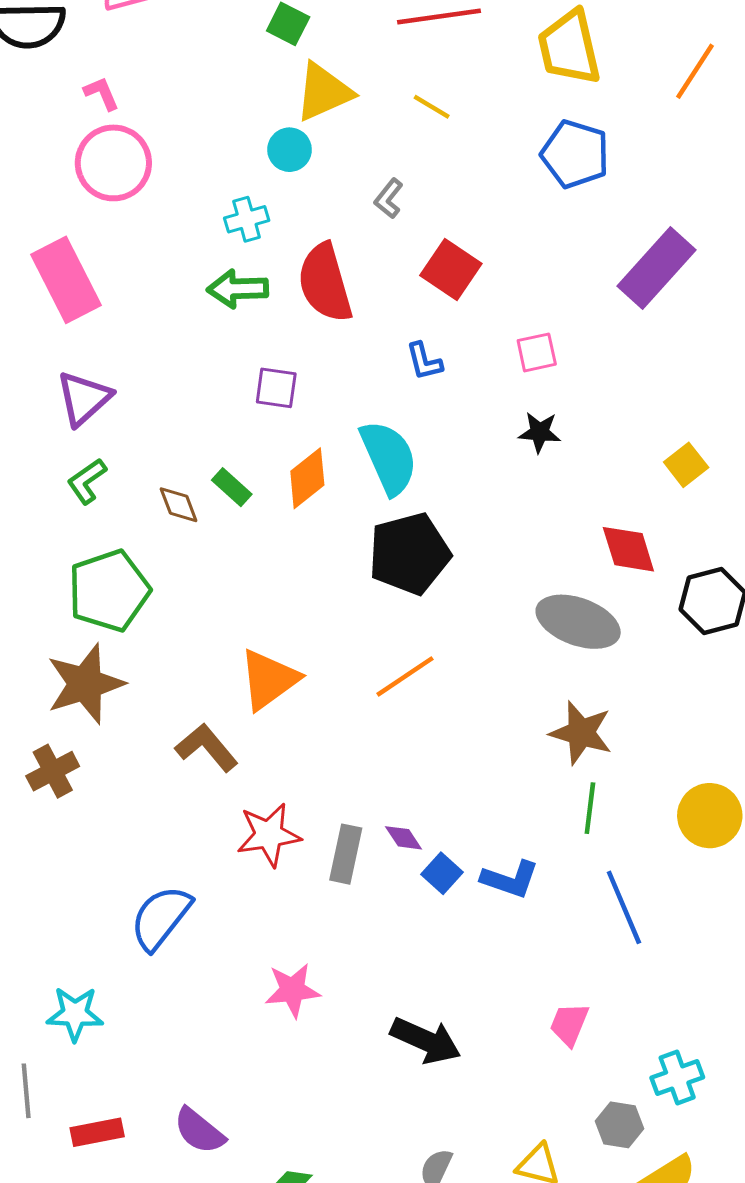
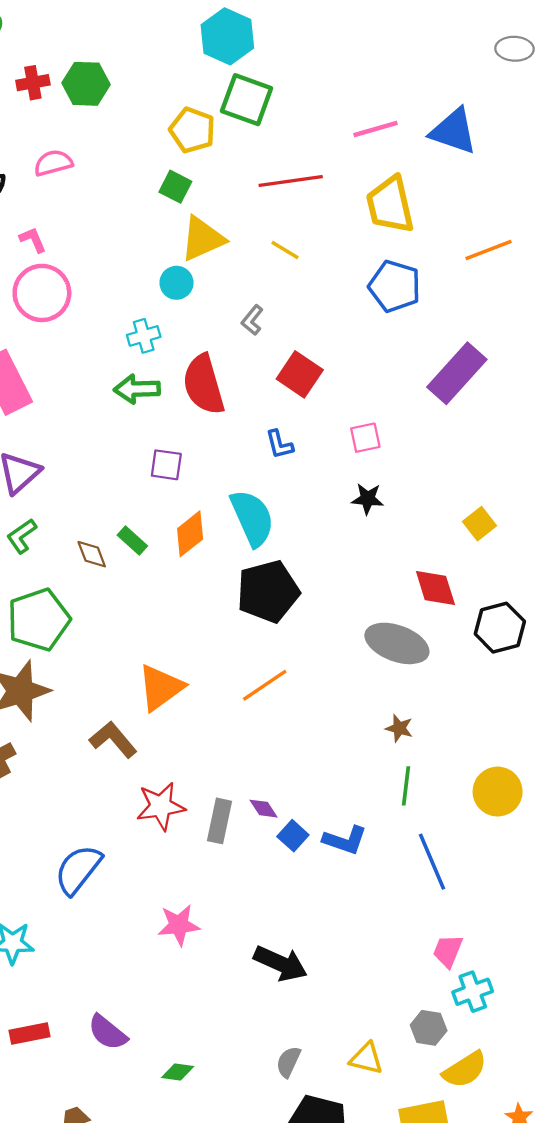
orange line: (695, 71) -> (489, 250), moved, turned 36
brown star: (581, 733) -> (399, 728), size x0.6
pink trapezoid: (569, 1024) -> (448, 951), moved

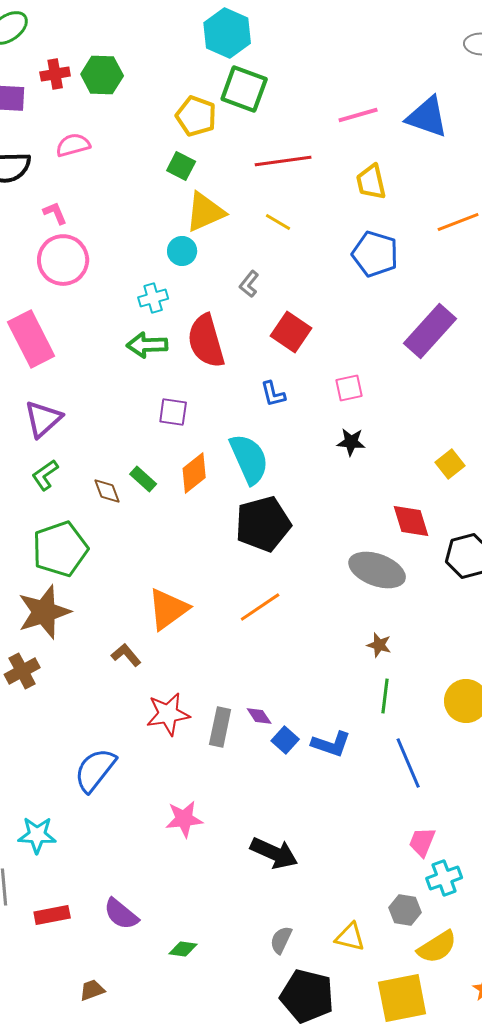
yellow trapezoid: (390, 205) -> (371, 182), size x0.7
brown L-shape: (113, 740) -> (126, 655), size x0.7

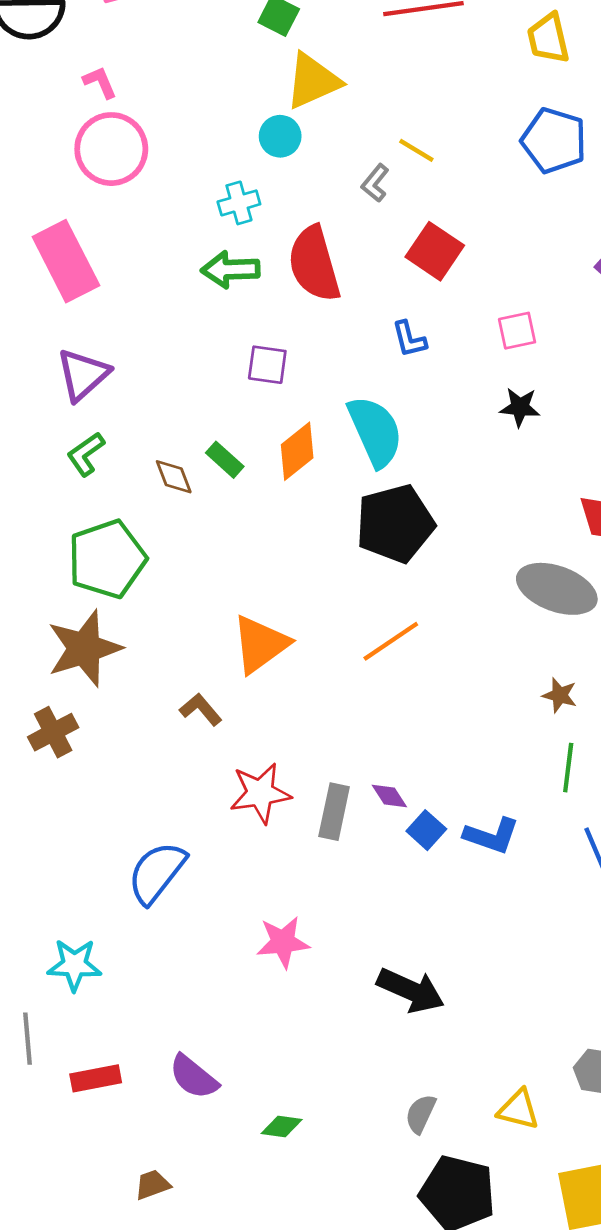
yellow line: (278, 222) -> (416, 150), moved

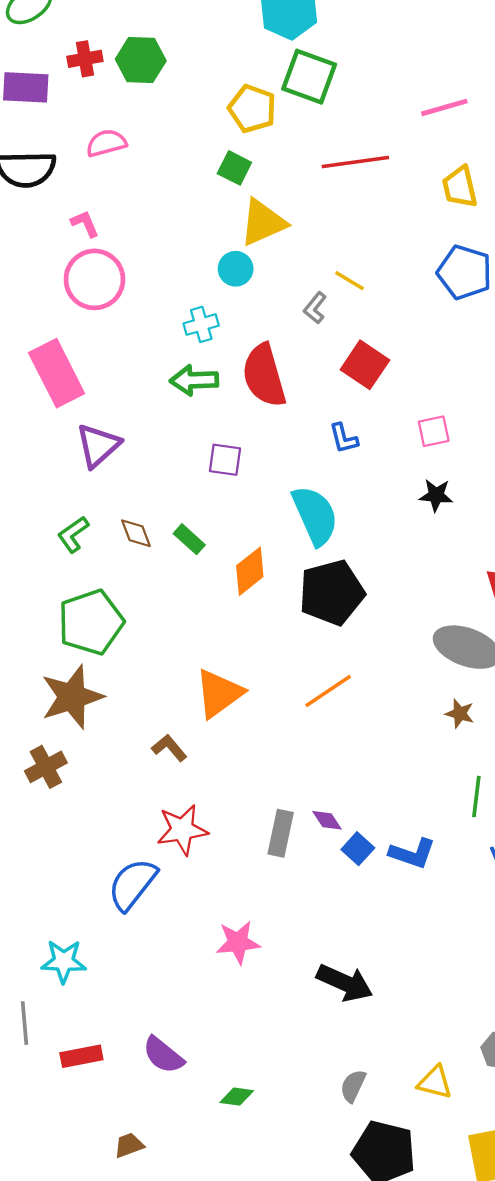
purple triangle: (83, 375) -> (98, 445), moved
orange diamond: (297, 451) -> (250, 571), moved
brown diamond: (174, 477) -> (136, 533), moved
brown star: (560, 695) -> (460, 714), moved
red star: (260, 793) -> (182, 830), moved

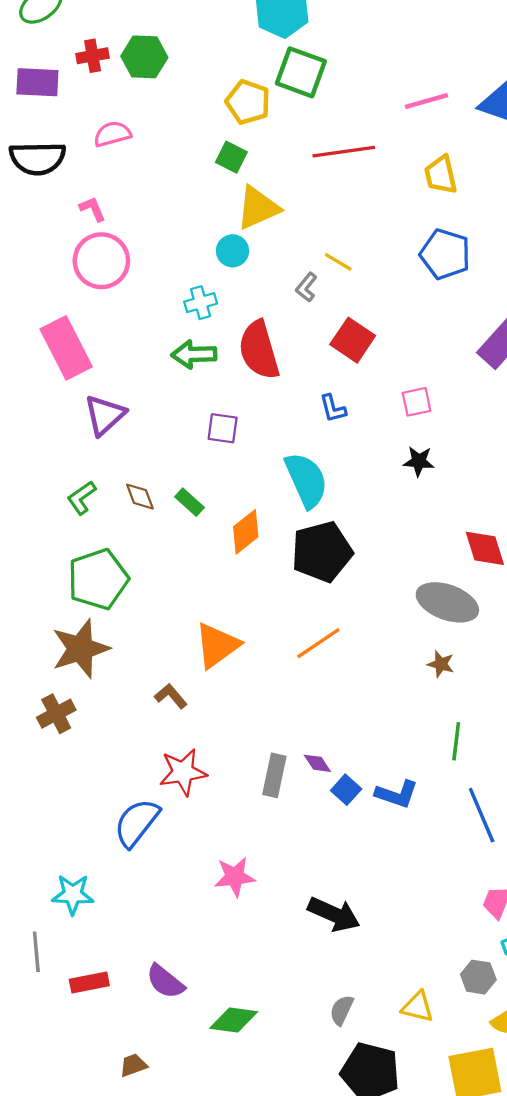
green diamond: (237, 1097) -> (234, 1020), size x1.5

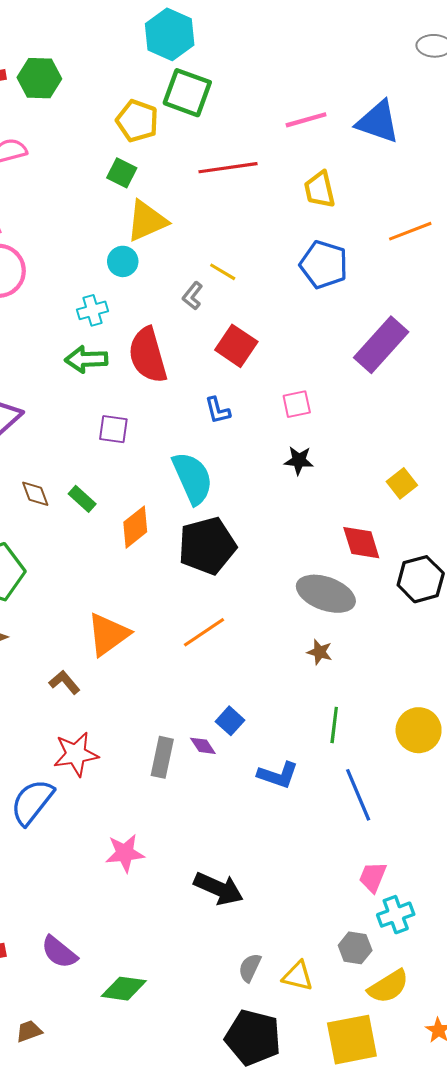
blue square: (346, 790) -> (230, 721), moved
gray semicircle: (342, 1010) -> (250, 968), moved

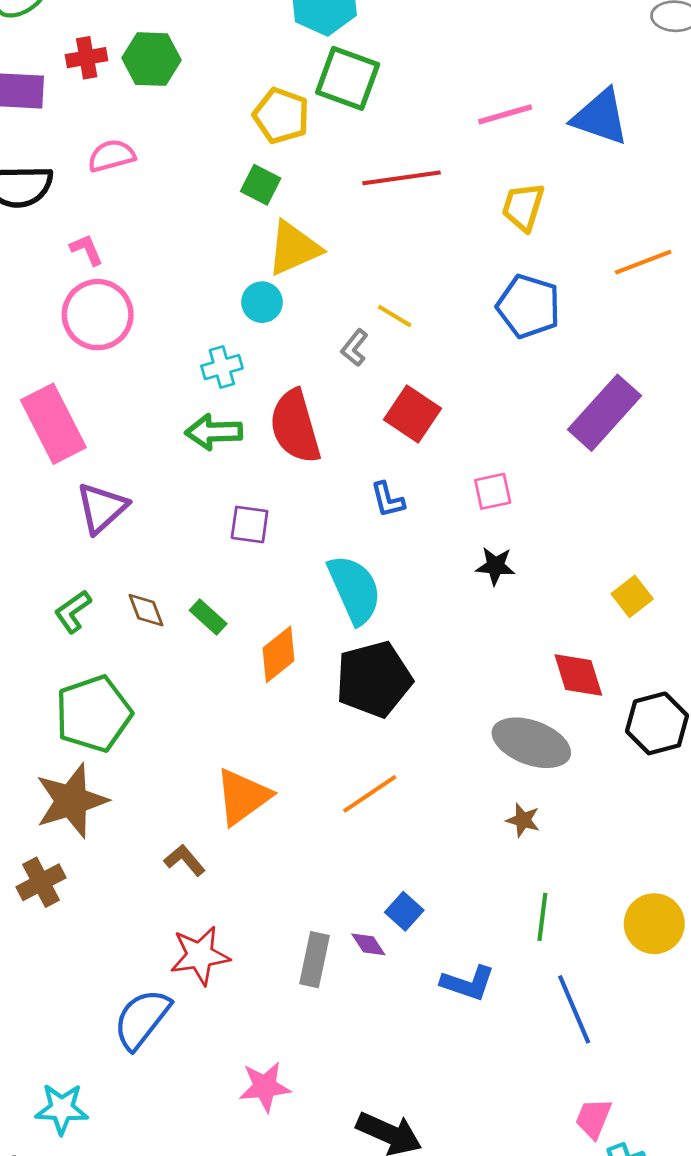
yellow trapezoid: (320, 190) -> (523, 207), turned 30

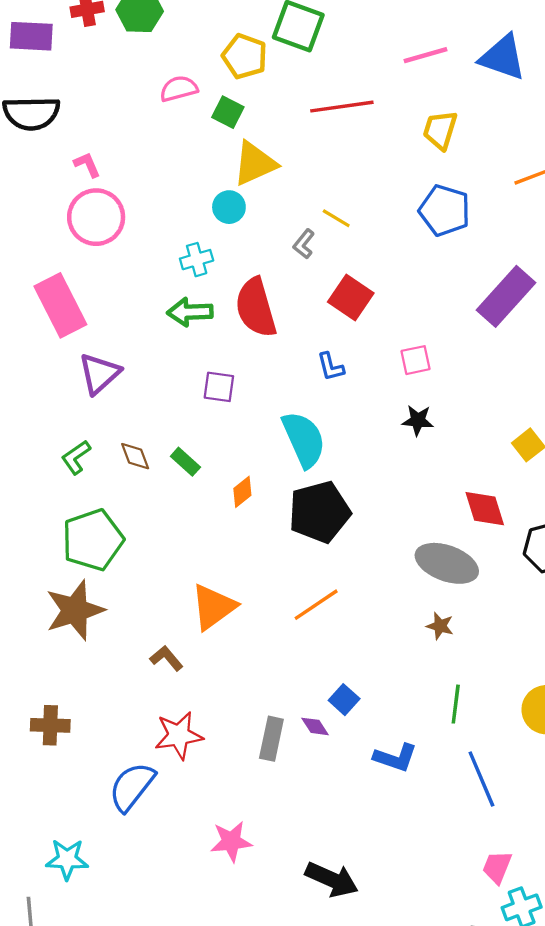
pink semicircle: (111, 156) -> (179, 89), moved
orange diamond: (279, 654) -> (242, 492), size x0.7
brown cross: (41, 882) -> (50, 725), moved, turned 30

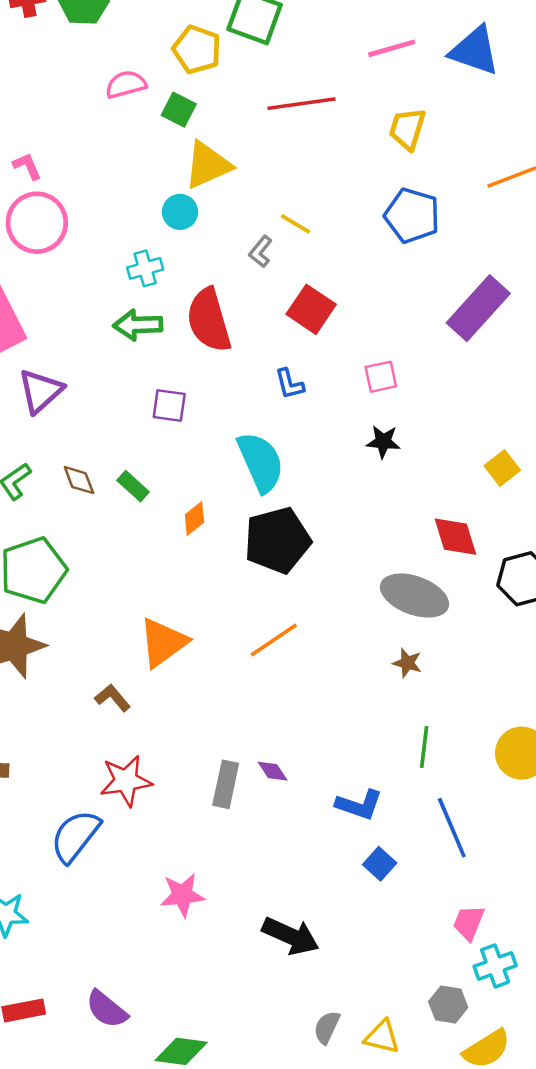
blue square: (344, 700) -> (380, 864), moved

